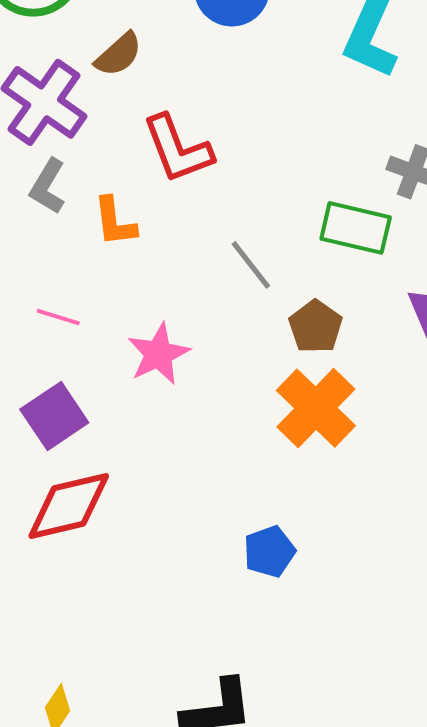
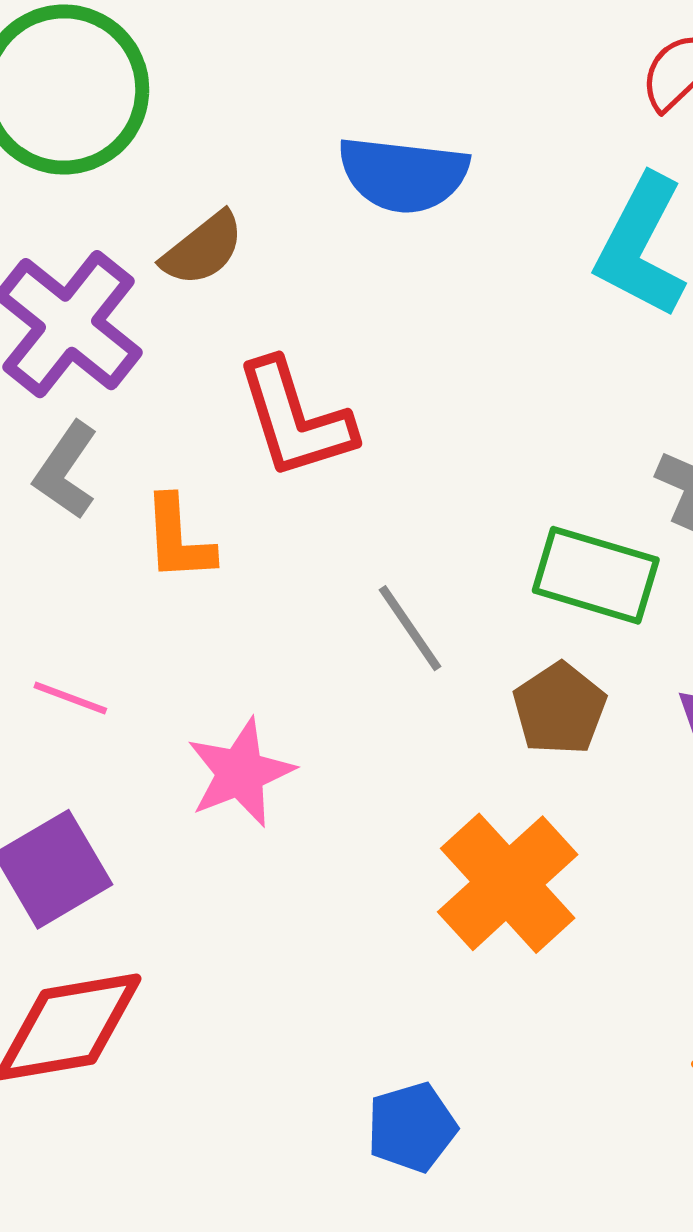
brown pentagon: (316, 327) -> (560, 709), moved

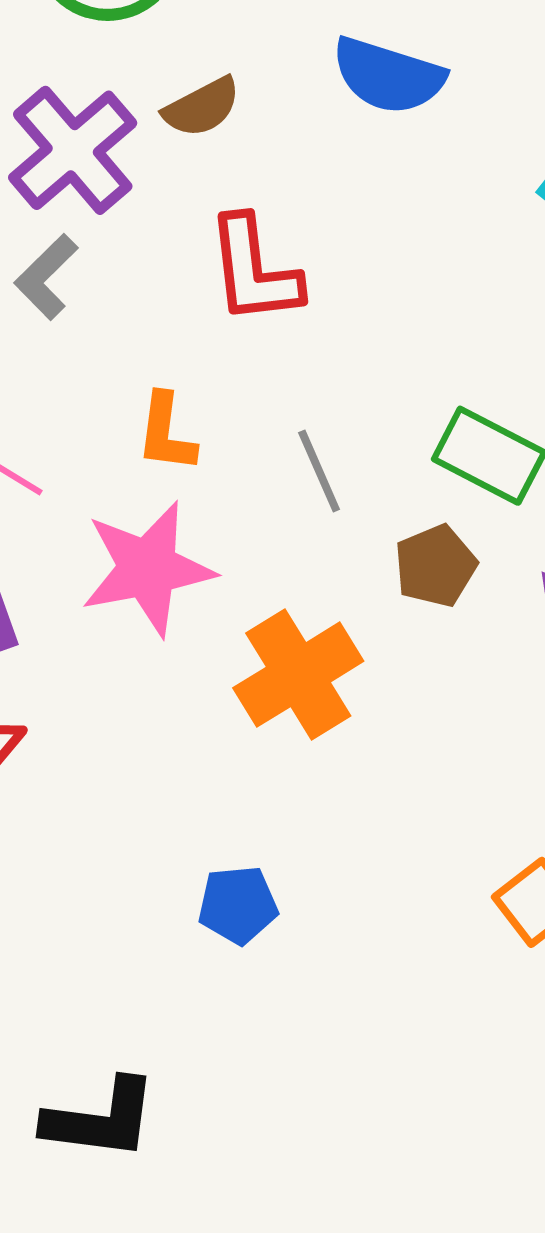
orange L-shape: (178, 539) -> (166, 433), moved
pink star: (240, 773) -> (148, 568), size x1.4
orange cross: (508, 883) -> (298, 675), moved

